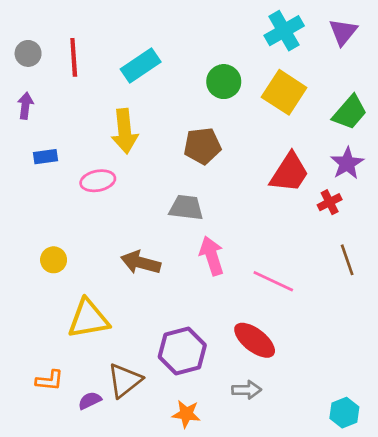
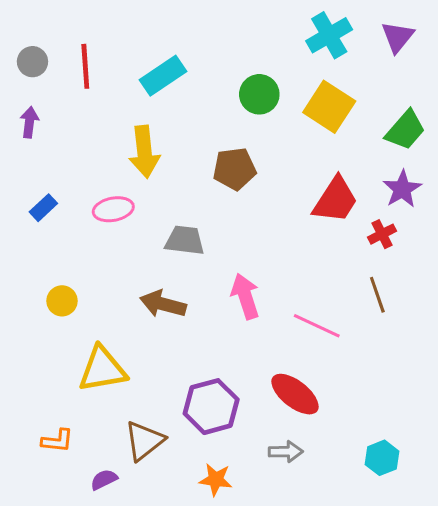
blue rectangle: (46, 157) -> (43, 208), moved, turned -35
gray trapezoid: (186, 208) -> (185, 240), moved
brown line: (347, 260) -> (377, 295), moved
purple semicircle: (90, 401) -> (104, 480), moved
cyan hexagon: (344, 413) -> (382, 458), moved

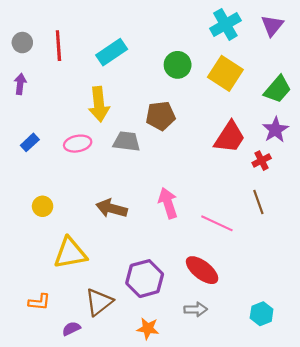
gray trapezoid: (185, 240) -> (127, 141), moved

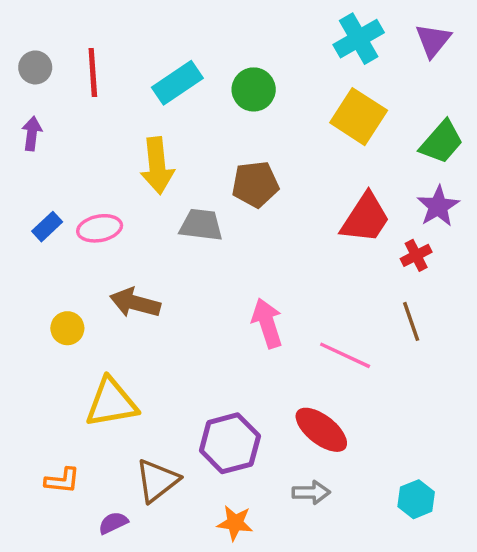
green circle: (178, 65) -> (254, 89), moved
pink ellipse: (78, 144) -> (100, 228), moved
brown arrow: (112, 208) -> (135, 303), moved

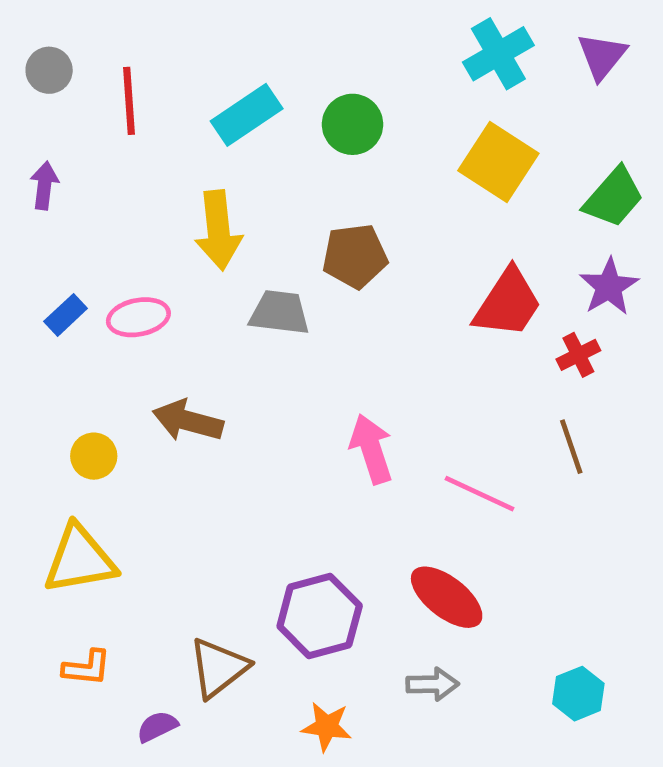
gray circle: (35, 67) -> (49, 70), moved
yellow triangle: (111, 403) -> (80, 560), moved

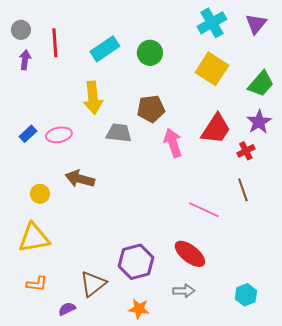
purple arrow: (44, 185) -> (25, 60), moved
pink arrow: (371, 449) -> (173, 143), moved

